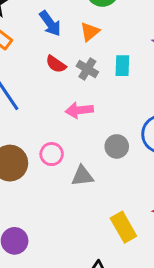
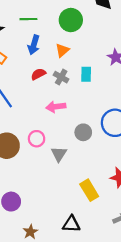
blue arrow: (50, 23) -> (34, 45), turned 54
red semicircle: (56, 64) -> (38, 74), turned 120
gray triangle: (82, 176) -> (59, 154), turned -49

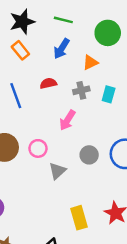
red semicircle: (38, 74) -> (48, 83), moved
gray cross: (61, 77) -> (81, 90), turned 32
pink arrow: (56, 107) -> (67, 120), turned -66

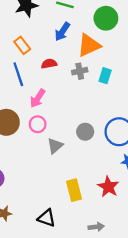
orange rectangle: (20, 50) -> (22, 45), moved
orange triangle: (90, 62) -> (89, 45), size x1.6
pink arrow: (67, 120) -> (38, 98), moved

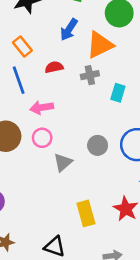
cyan rectangle: (105, 76) -> (118, 93), moved
pink arrow: (38, 98) -> (42, 108), turned 48

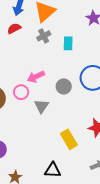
red semicircle: (54, 67) -> (14, 28), moved
pink arrow: (42, 108) -> (36, 77), moved

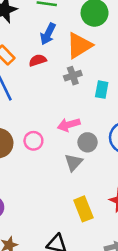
pink arrow: (36, 77) -> (69, 125), moved
gray triangle: (41, 106) -> (74, 162), moved

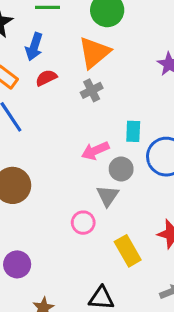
blue arrow: (48, 34) -> (34, 47), moved
cyan rectangle: (102, 90) -> (133, 131), moved
pink circle: (33, 141) -> (83, 223), moved

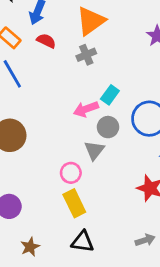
red semicircle: (46, 78) -> (46, 41), turned 48
cyan rectangle: (133, 131) -> (110, 95), moved, turned 30
yellow rectangle: (128, 251) -> (74, 203), moved

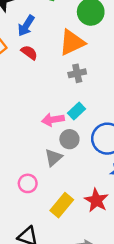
gray cross: (86, 55) -> (77, 73), moved
pink circle: (71, 173) -> (28, 183), moved
yellow rectangle: (74, 203) -> (62, 205), moved, turned 55

